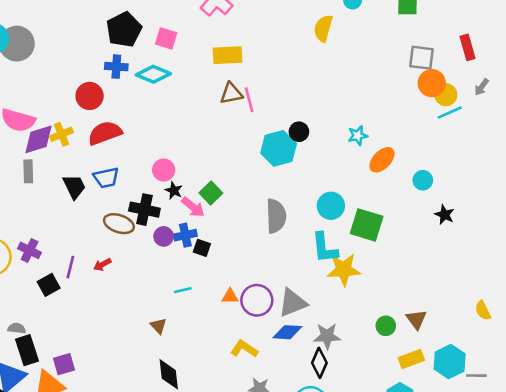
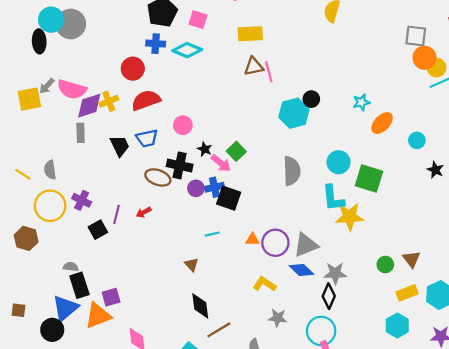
pink circle: (164, 170) -> (183, 125), moved
black square: (202, 248) -> (229, 198), size x1.6
blue diamond: (287, 332) -> (302, 270), turned 40

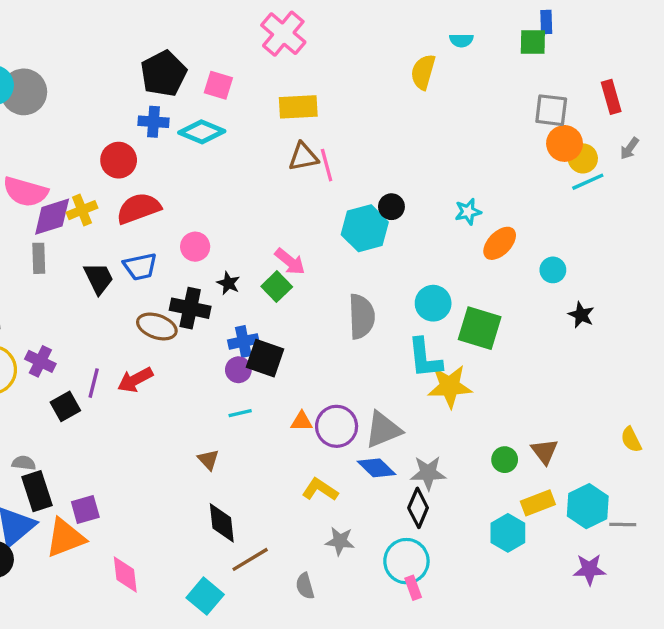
pink arrow: (221, 163) -> (290, 262), moved
purple circle: (196, 188) -> (238, 370), moved
red arrow: (144, 212) -> (135, 380), size x1.5
cyan hexagon: (397, 325) -> (508, 533), moved

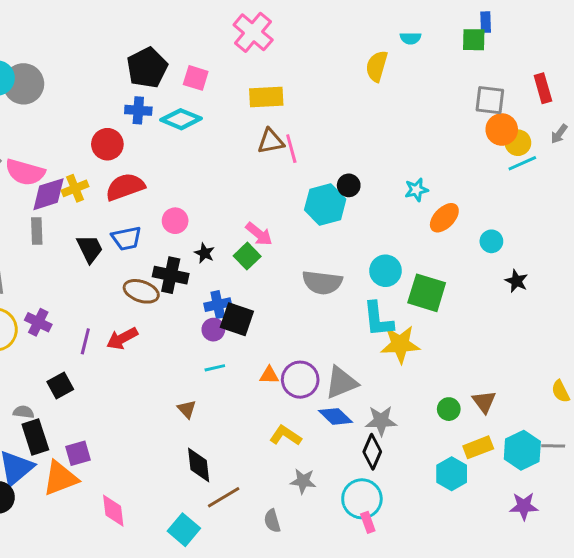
gray semicircle: (362, 317) -> (322, 283), turned 99
black square: (65, 406) -> (60, 385), moved
gray line: (623, 525) -> (553, 446), moved

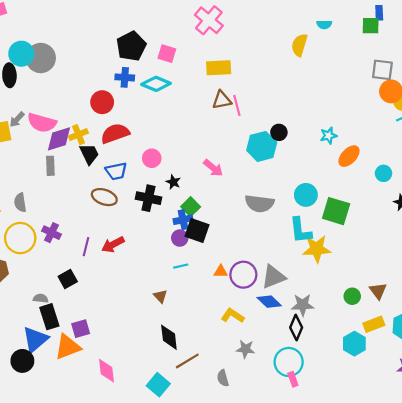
black trapezoid: (90, 249) -> (89, 154), moved
green square: (247, 256) -> (191, 207), moved
brown ellipse: (141, 291) -> (104, 197), moved

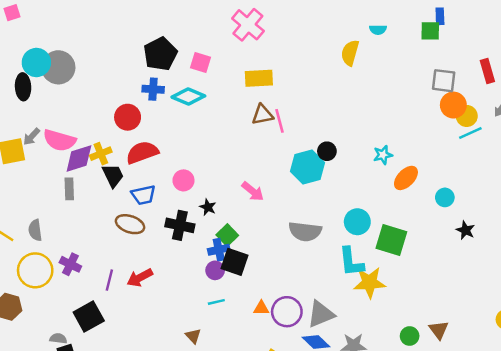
black square: (68, 279) -> (89, 317), size x1.4

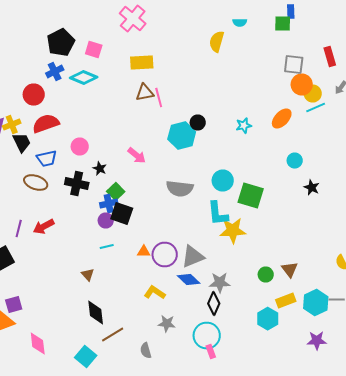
blue cross: (153, 89) -> (55, 72), turned -30
orange ellipse: (406, 178) -> (282, 118), moved

